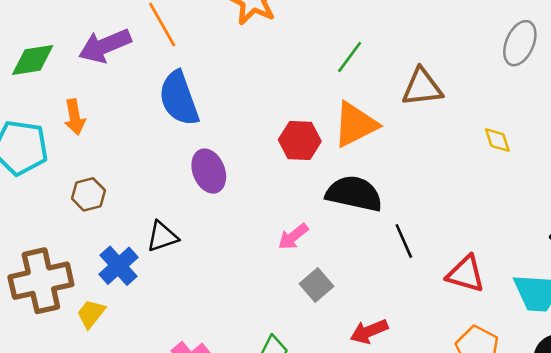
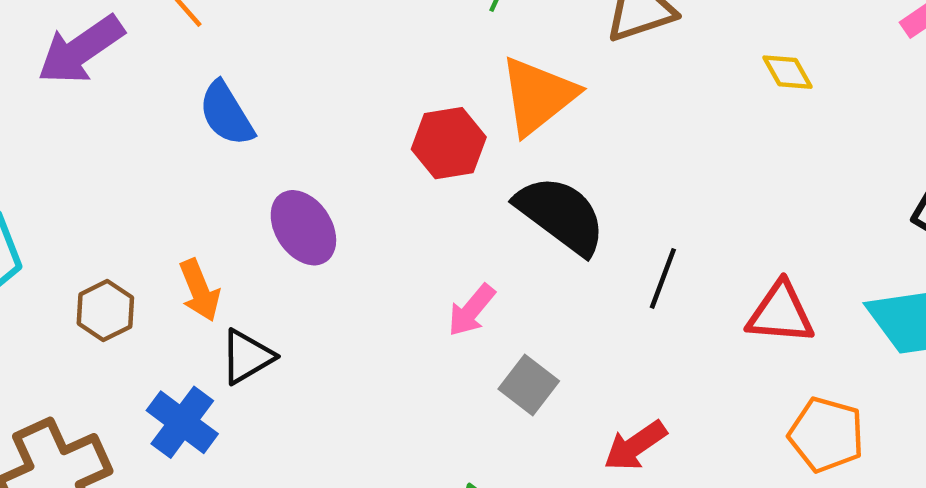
blue semicircle: (179, 98) -> (226, 114), size x0.7
orange arrow: (75, 117) -> (200, 290), moved
black semicircle: (354, 194) -> (561, 215), turned 36
black line: (404, 241) -> (663, 278), turned 56

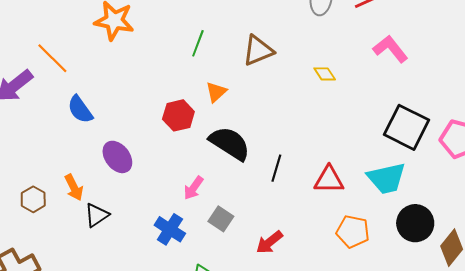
orange triangle: (538, 96) -> (216, 92), size x0.6
blue cross: (182, 422) -> (170, 229), moved

